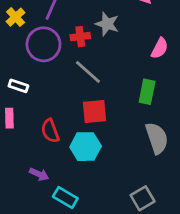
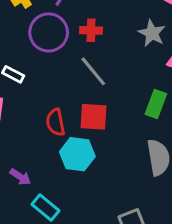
gray star: (107, 24) -> (152, 33), moved
red semicircle: (50, 131) -> (55, 122), moved

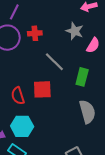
gray line: (93, 71) -> (54, 62), moved
cyan hexagon: (77, 154) -> (22, 126), moved

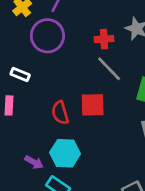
red cross: (35, 33) -> (104, 39), moved

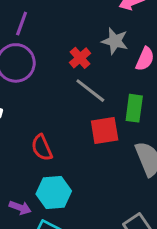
red cross: (104, 39) -> (80, 58), turned -30
red square: (93, 105) -> (105, 130), moved

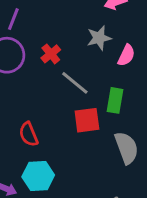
gray star: (115, 41) -> (99, 38), turned -30
red cross: (80, 58) -> (51, 54), moved

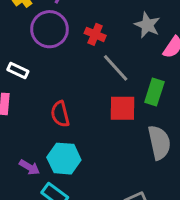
gray star: (99, 38) -> (147, 25), turned 30
red cross: (51, 54) -> (95, 34), turned -36

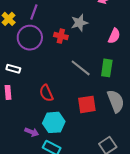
gray star: (147, 25) -> (79, 23), moved, turned -30
gray line: (116, 68) -> (81, 68), moved
red square: (123, 108) -> (87, 104), moved

